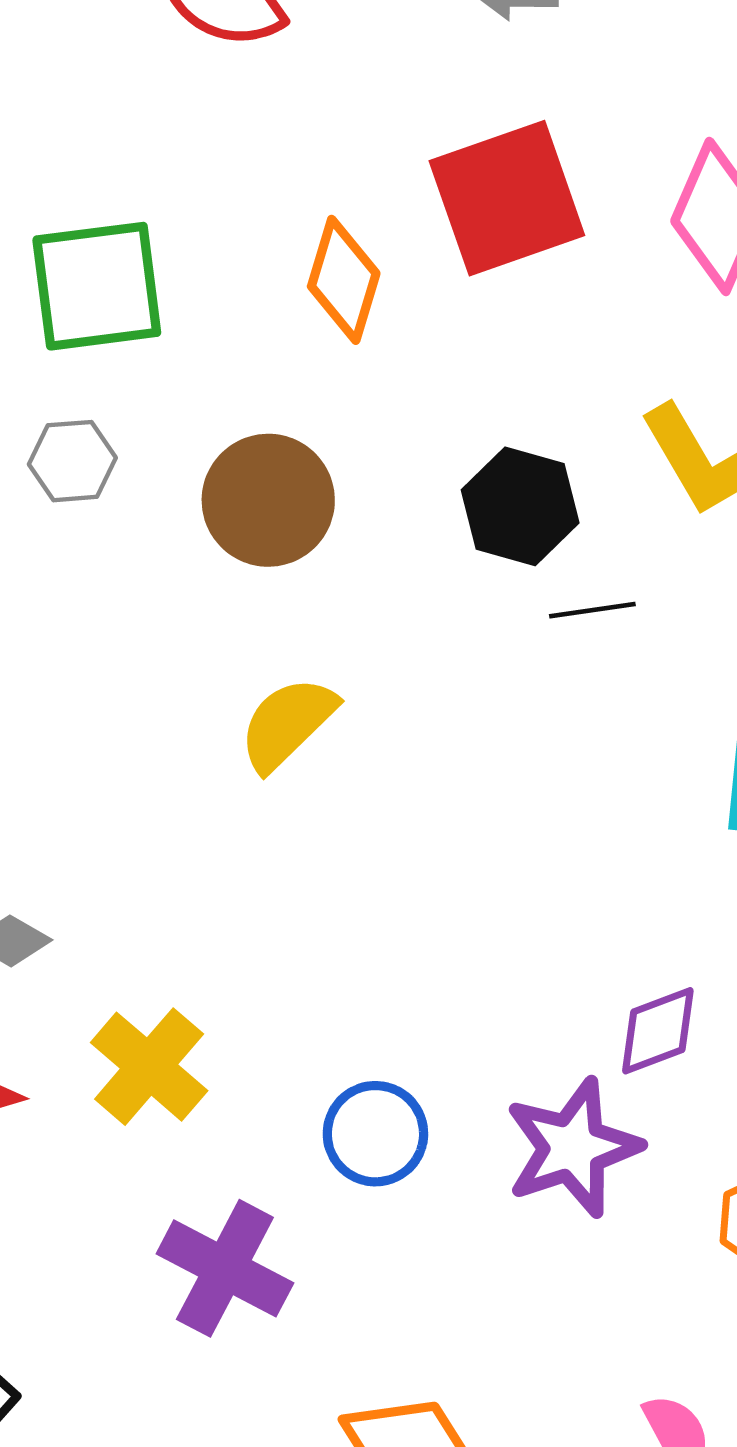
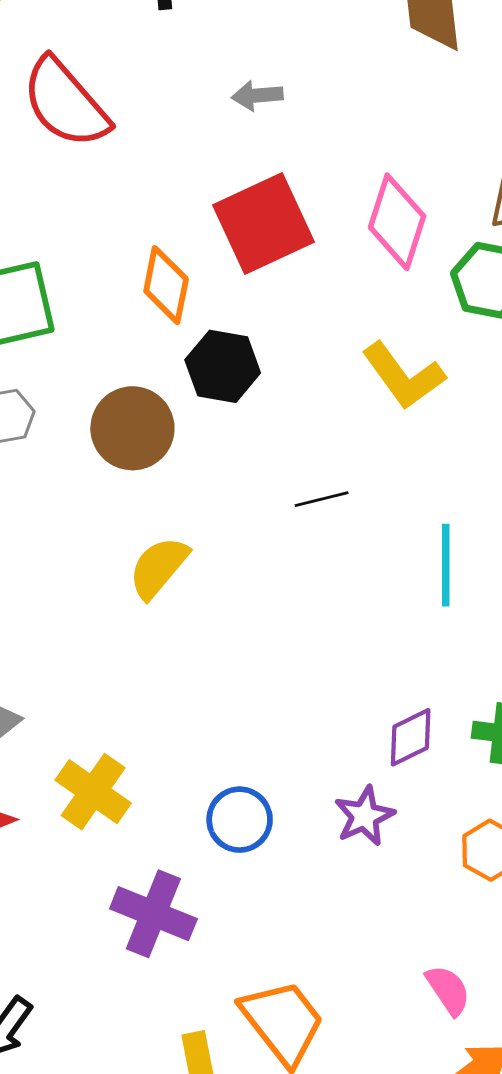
black hexagon: (520, 506) -> (223, 366), moved
black line: (592, 610) -> (322, 499), moved
purple star: (573, 1148) -> (364, 816), size x0.7

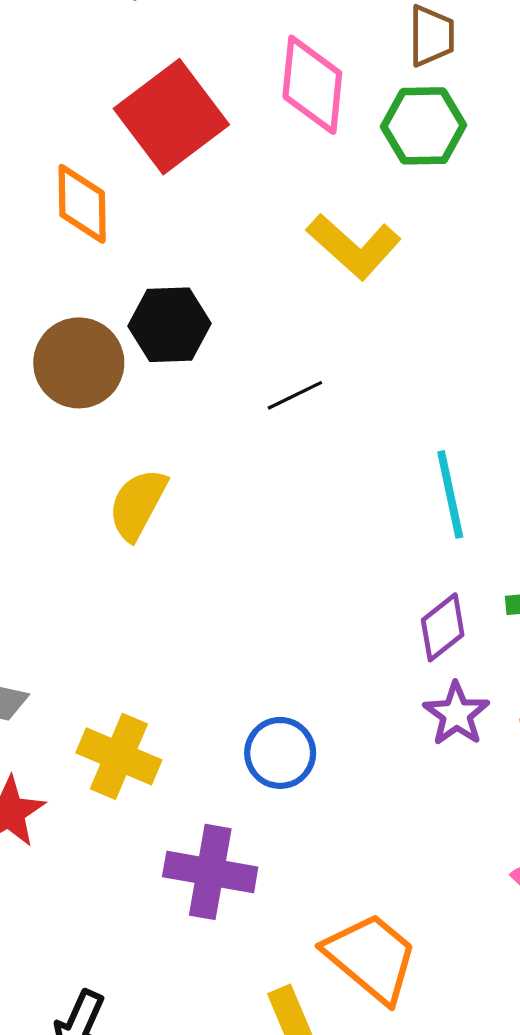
black hexagon: (223, 366) -> (169, 325), moved
cyan line: (446, 565) -> (450, 494), moved
purple star: (364, 816) -> (456, 714), moved

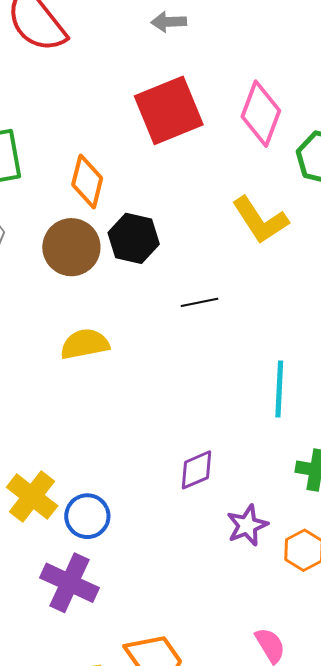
orange diamond: (82, 204) -> (87, 181), moved
yellow semicircle: (138, 504) -> (85, 344), turned 36
purple diamond: (443, 627) -> (197, 470), moved
blue circle: (280, 753) -> (87, 516), moved

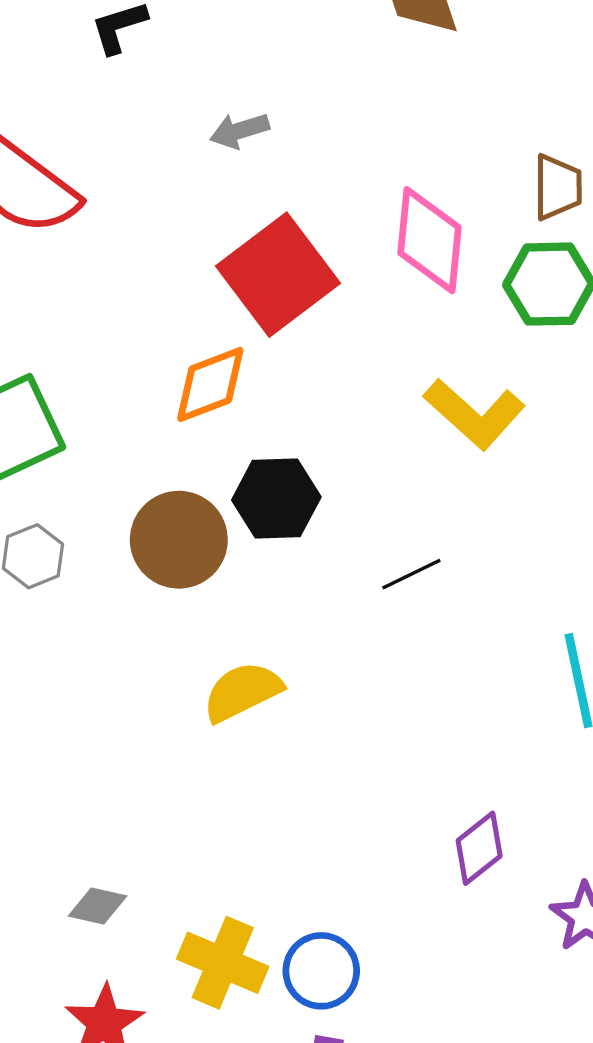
orange diamond: (87, 181) -> (210, 384), moved, turned 70

